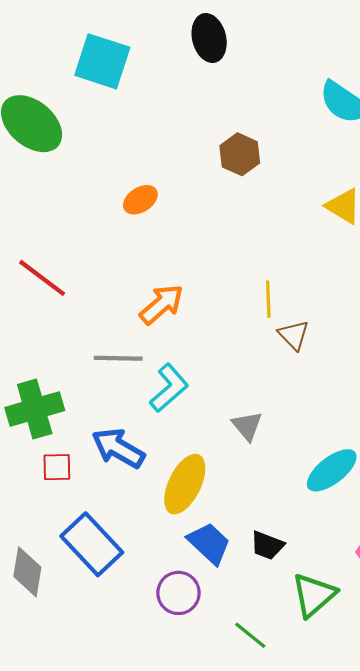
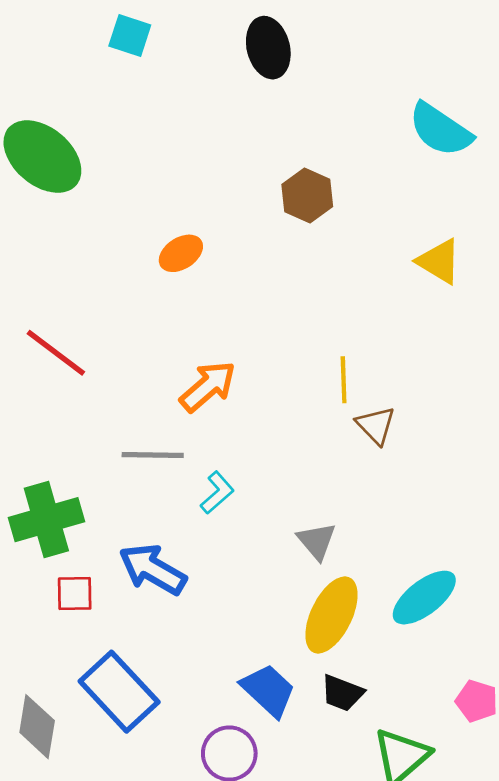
cyan square: (102, 61) -> (130, 36), moved, size x0.6
cyan L-shape: (169, 388) -> (217, 493), size x0.7
yellow ellipse: (185, 484) -> (331, 615), moved

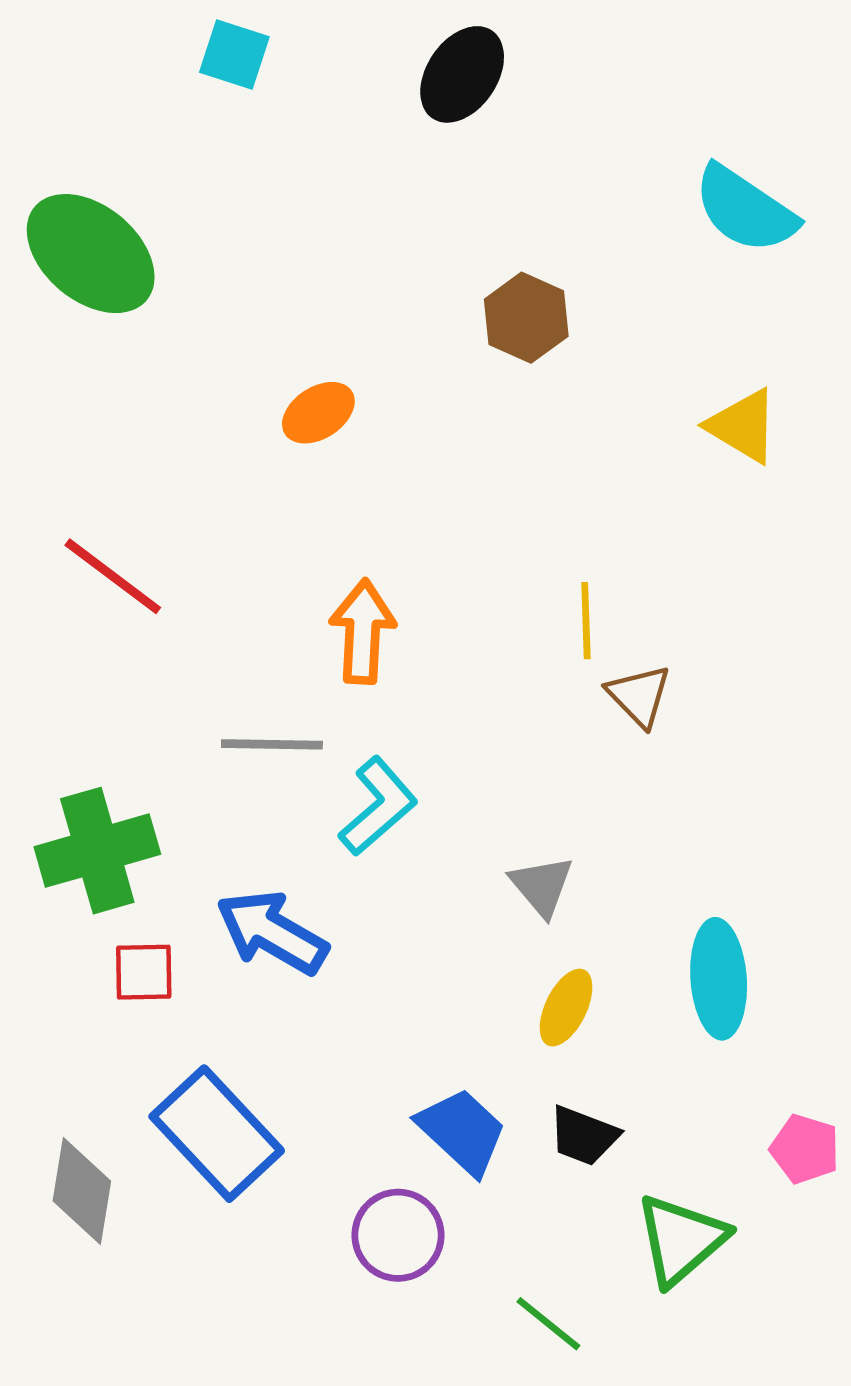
black ellipse: (268, 48) -> (462, 74), turned 48
orange arrow: (208, 386) -> (363, 632), turned -46
cyan L-shape: (217, 493) -> (378, 806), size x1.4
cyan ellipse: (424, 598) -> (719, 979), turned -56
yellow ellipse: (331, 615) -> (566, 1008), size x0.6

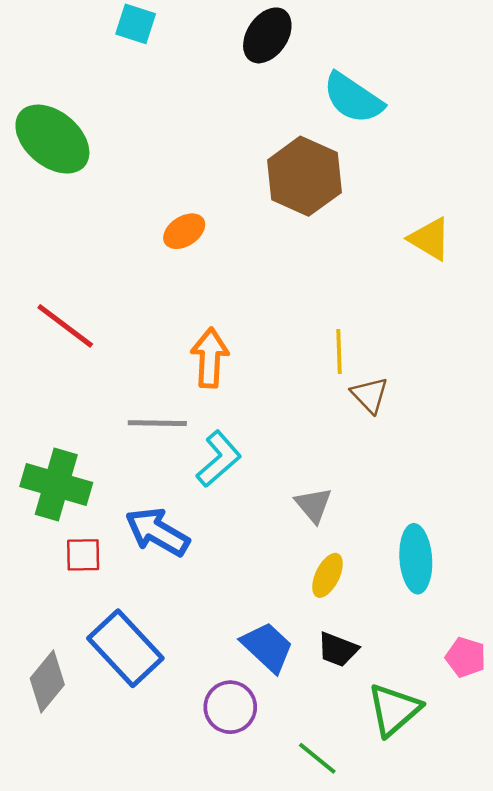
cyan semicircle: (745, 209) -> (353, 98), moved
brown hexagon: (526, 318) -> (304, 176), size x1.5
green cross: (97, 851) -> (56, 485), turned 32
gray diamond: (82, 1191) -> (47, 682), turned 30

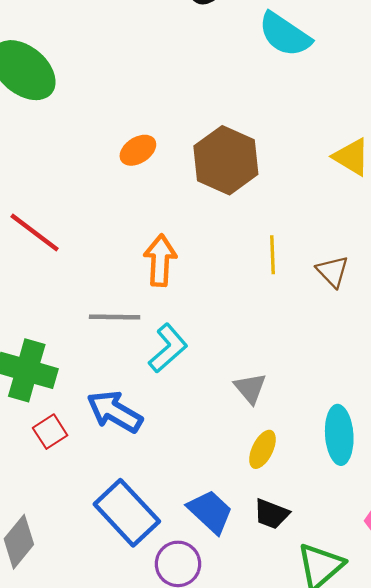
brown hexagon: (304, 176) -> (226, 160), moved
brown triangle: (370, 395) -> (333, 271), moved
red square: (83, 555) -> (50, 432), turned -32
blue rectangle: (125, 648) -> (127, 513), moved

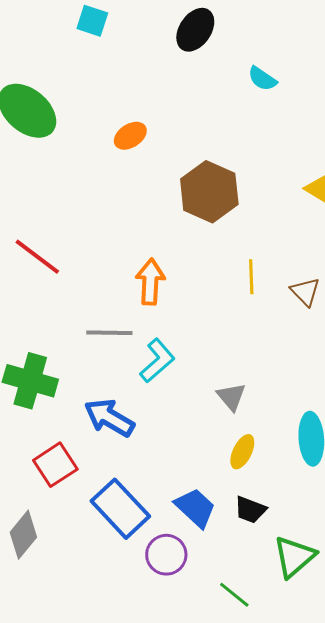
cyan semicircle: (285, 35) -> (262, 79), size x0.6
orange ellipse: (138, 150) -> (130, 136), moved
red square: (50, 432) -> (55, 465), moved, size x1.4

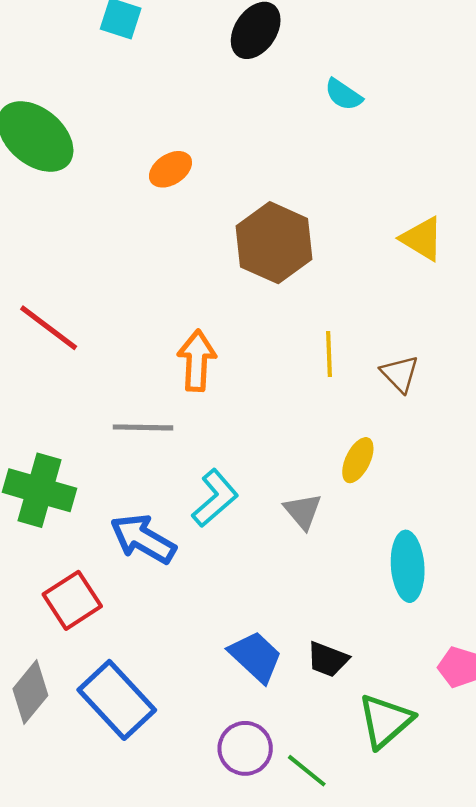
cyan L-shape: (157, 361) -> (215, 498), moved
yellow ellipse: (242, 452) -> (358, 460), moved
blue rectangle: (120, 509) -> (117, 700), moved
purple circle: (166, 555) -> (245, 748), moved

